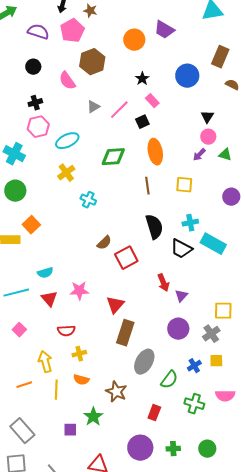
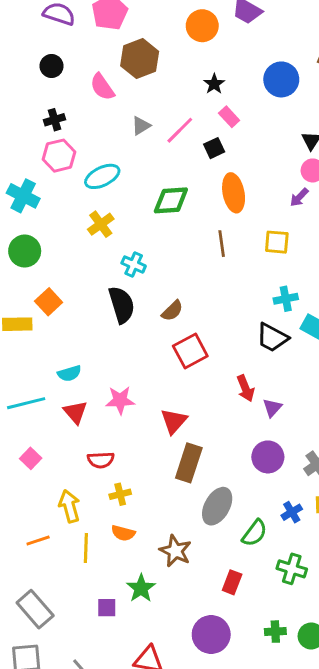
black semicircle: (154, 227) -> (122, 305), moved
brown semicircle: (104, 243) -> (172, 311), moved
green cross: (173, 449) -> (275, 632), moved

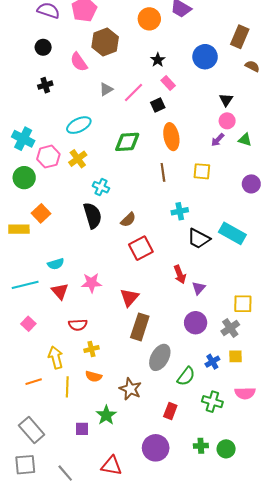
pink hexagon: (59, 156) -> (48, 157), moved
cyan cross: (286, 299) -> (180, 211), moved

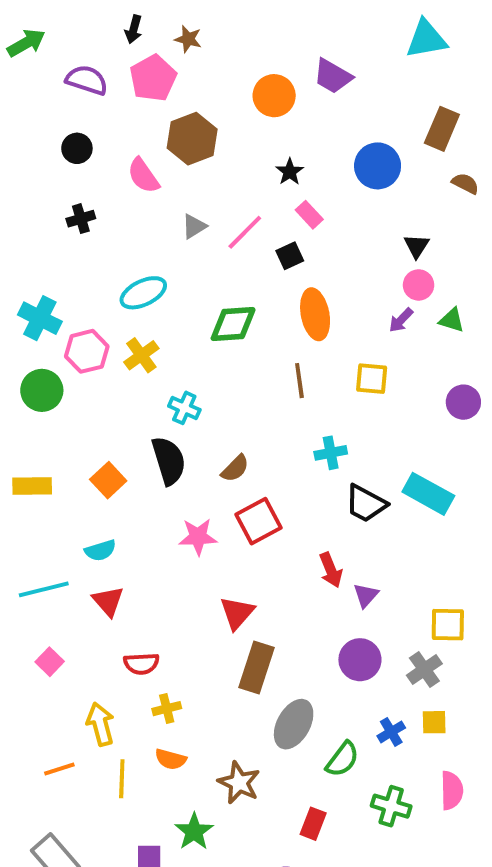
orange square: (41, 213) -> (108, 480), moved
pink star: (91, 283) -> (198, 537), moved
pink semicircle: (245, 393) -> (452, 790), turned -90

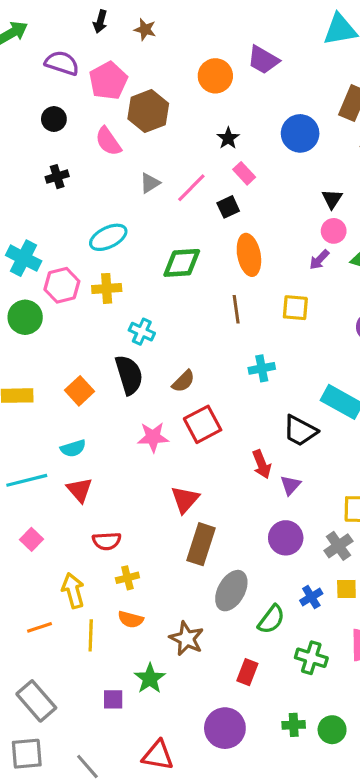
pink pentagon: (153, 78) -> (108, 81), moved
yellow cross: (141, 355) -> (107, 288), turned 32
black trapezoid: (366, 504) -> (300, 431), moved

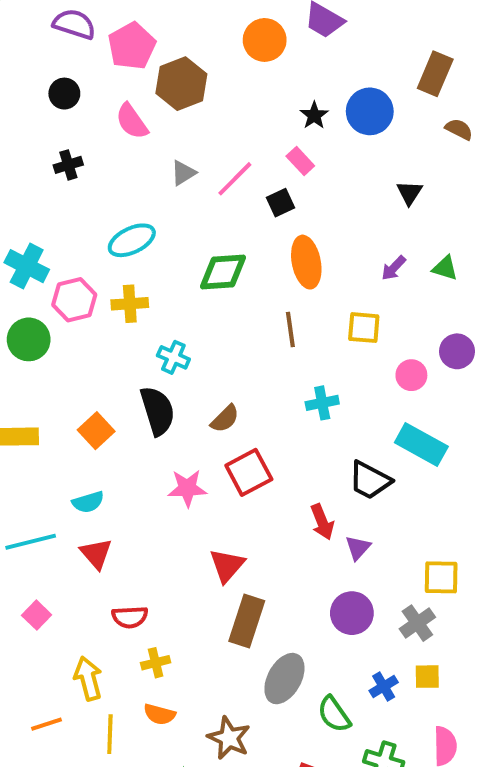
black star: (228, 138) -> (314, 115), moved
pink circle: (334, 231) -> (411, 375), moved
green semicircle: (271, 619) -> (334, 714), turned 108

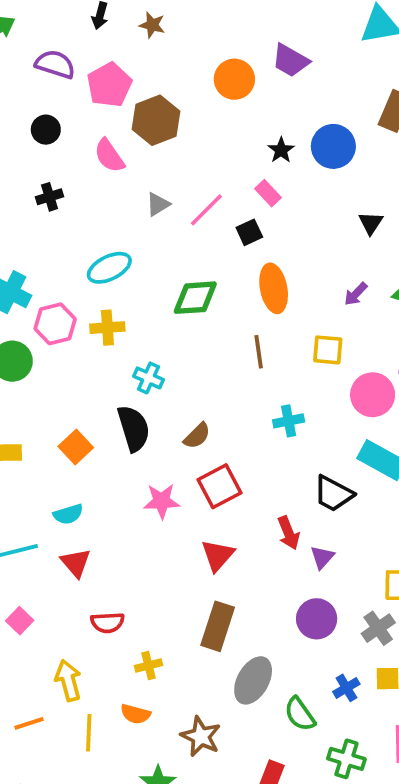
pink circle: (411, 375) -> (373, 395), size x1.5
red triangle: (227, 566) -> (218, 555), moved
yellow cross: (156, 663) -> (149, 665), moved

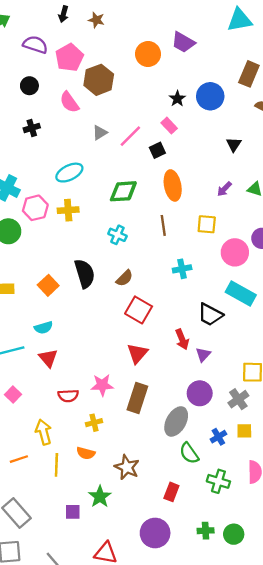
cyan cross: (149, 378) -> (117, 235), moved
red square: (219, 486) -> (139, 310), turned -32
pink star: (162, 501) -> (102, 385), moved
gray ellipse: (253, 680) -> (176, 421), moved

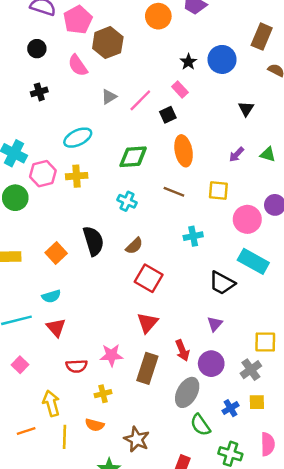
brown line: (163, 225) -> (174, 192), turned -60
red arrow: (182, 339) -> (182, 350), moved

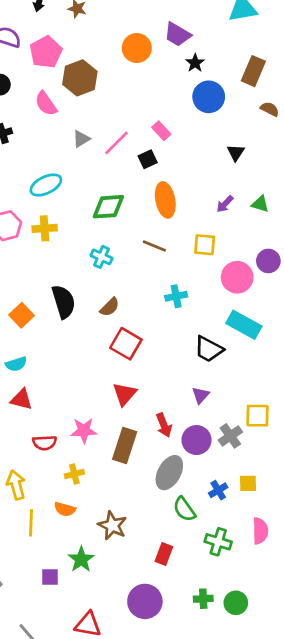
black star: (188, 62) -> (195, 63), moved
red triangle: (56, 328) -> (21, 399), turned -35
gray cross: (251, 370) -> (230, 436), moved

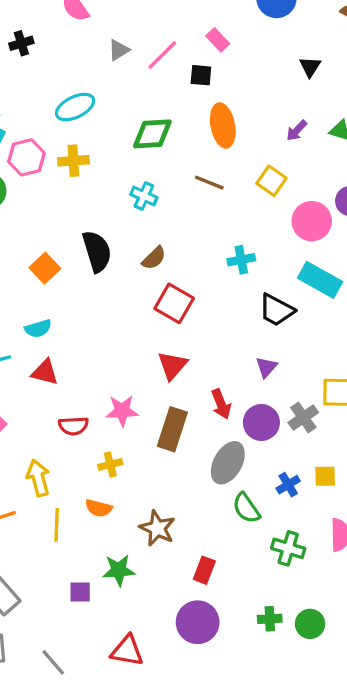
black square: (148, 159) -> (201, 75), turned 30
yellow square: (205, 245) -> (271, 181), turned 30
cyan cross: (176, 296) -> (241, 260), moved
red rectangle: (164, 554) -> (204, 570), moved
green star: (81, 559) -> (119, 570), turned 30

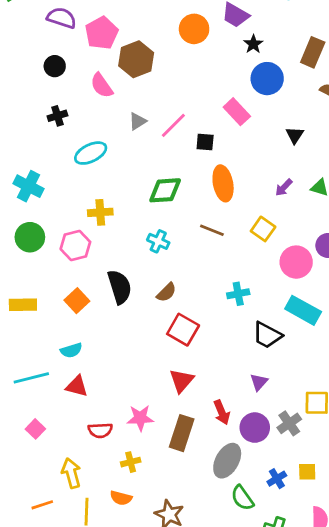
pink rectangle: (218, 40) -> (237, 112), moved, size x1.4
cyan ellipse: (75, 107) -> (91, 153), moved
pink hexagon: (26, 157) -> (75, 245), moved

